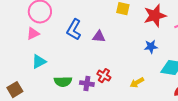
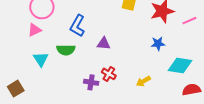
purple triangle: (99, 37) -> (104, 44), moved
cyan triangle: (39, 62) -> (41, 59), turned -35
green semicircle: (63, 82) -> (66, 50), moved

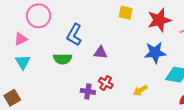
pink triangle: (35, 30) -> (21, 39), moved
blue star: (158, 44) -> (155, 53), size x1.5
cyan triangle: (41, 59) -> (23, 62), moved

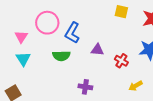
pink circle: (38, 16) -> (47, 23), moved
pink triangle: (21, 39) -> (21, 37), turned -32
red cross: (106, 83) -> (121, 61), moved

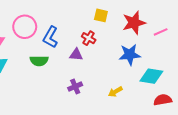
red cross: (121, 61) -> (89, 38), moved
purple cross: (85, 87) -> (75, 86), moved, turned -32

